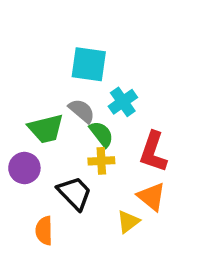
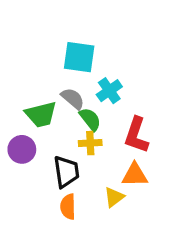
black trapezoid: (75, 193) -> (66, 172), turned 36
orange triangle: (151, 197) -> (135, 175), turned -40
orange semicircle: (44, 231) -> (68, 207), moved

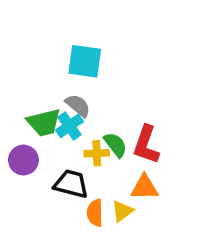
cyan cross: (109, 91) -> (69, 126), moved
green semicircle: (90, 119) -> (115, 145), moved
black trapezoid: (66, 172) -> (71, 184), turned -68
orange semicircle: (68, 207) -> (95, 213), moved

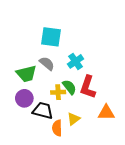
cyan cross: (69, 126) -> (76, 61), moved
purple circle: (23, 160) -> (24, 98), moved
orange triangle: (144, 187) -> (106, 113), moved
yellow triangle: (122, 211) -> (73, 119), moved

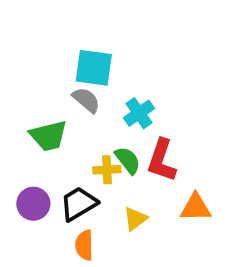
gray semicircle: (47, 63) -> (86, 100), moved
purple circle: (24, 98) -> (33, 204), moved
black trapezoid: (43, 111) -> (79, 204), turned -45
orange semicircle: (57, 128) -> (84, 245), moved

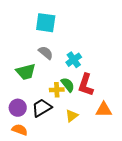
cyan square: (94, 68) -> (46, 23), moved
orange semicircle: (84, 245) -> (20, 130), moved, turned 112

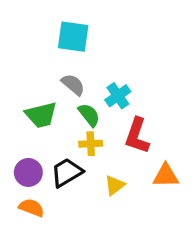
green semicircle: (68, 85) -> (89, 115), moved

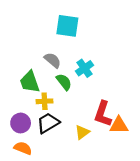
cyan square: (73, 37) -> (67, 26), moved
green trapezoid: (41, 115) -> (30, 82), turned 85
red L-shape: (137, 136) -> (103, 114), moved
yellow cross: (91, 144) -> (45, 101), moved

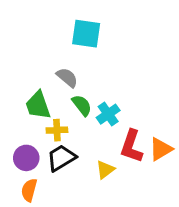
cyan cross: (85, 68) -> (108, 114), moved
orange triangle: (119, 125) -> (161, 149), moved, turned -30
orange semicircle: (23, 148) -> (29, 190), turned -96

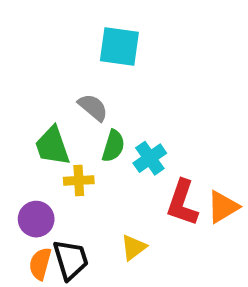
green semicircle: (82, 105) -> (113, 146), turned 55
black trapezoid: (61, 158) -> (71, 260), moved, turned 104
yellow triangle: (105, 170) -> (134, 247), moved

